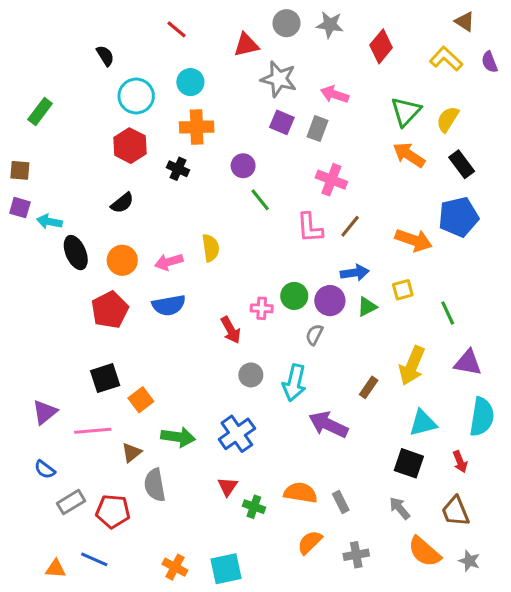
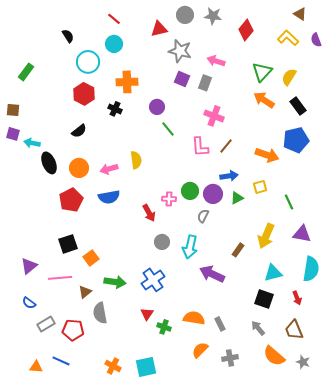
cyan circle: (190, 82) -> (114, 44), moved

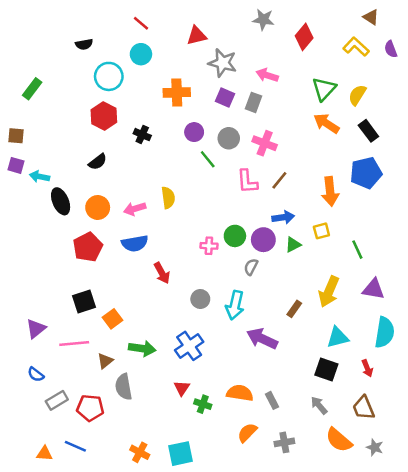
gray circle: (185, 15) -> (229, 138), moved
black semicircle: (68, 36) -> (84, 44), turned 112
orange cross: (127, 82) -> (177, 92), moved
orange arrow: (267, 155) -> (330, 191), turned 65
red arrow: (149, 213) -> (162, 273), moved

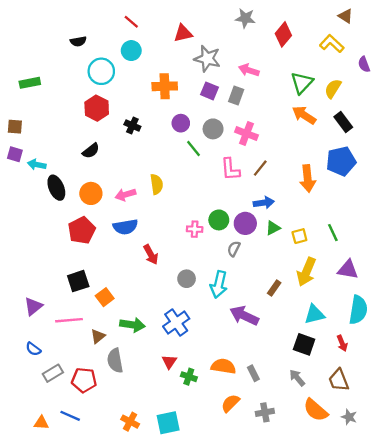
purple semicircle: (391, 49) -> (364, 64), moved
green rectangle: (32, 89) -> (30, 83), turned 42
yellow square: (321, 231) -> (299, 236), moved

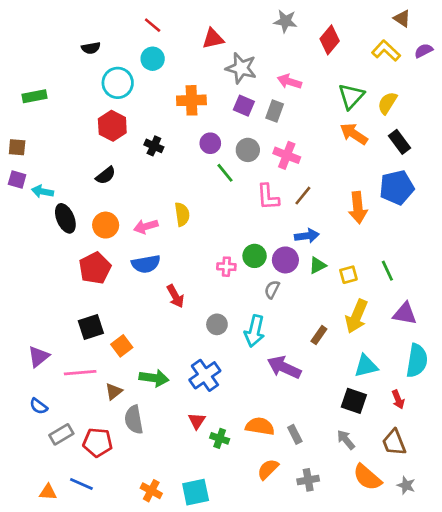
purple semicircle: (364, 64) -> (424, 51), moved, turned 84

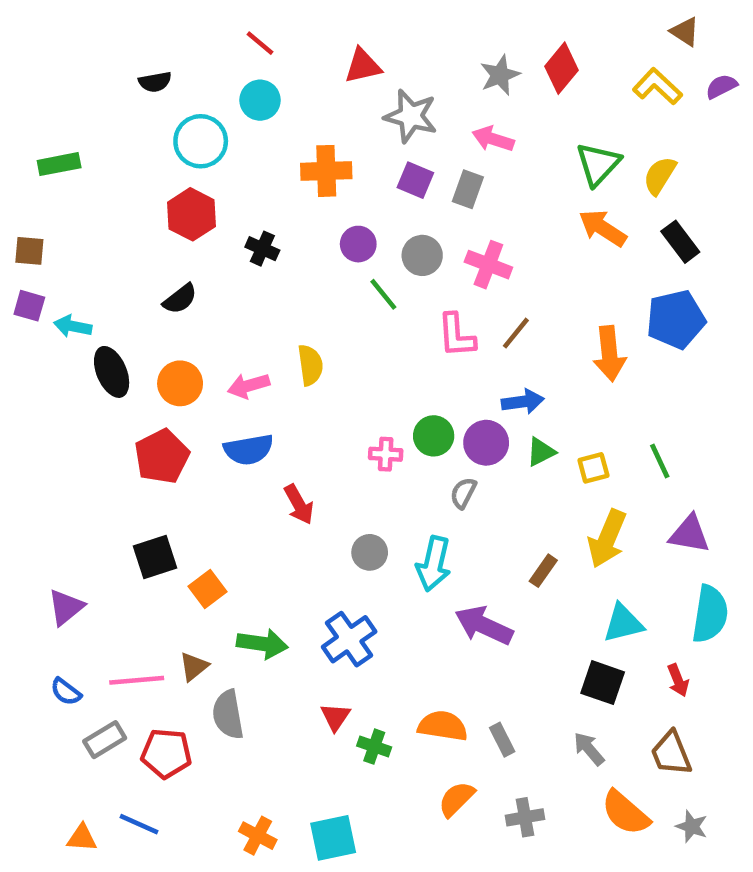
gray star: (285, 21) -> (500, 75), moved, turned -30
pink line: (80, 373) -> (137, 680), moved

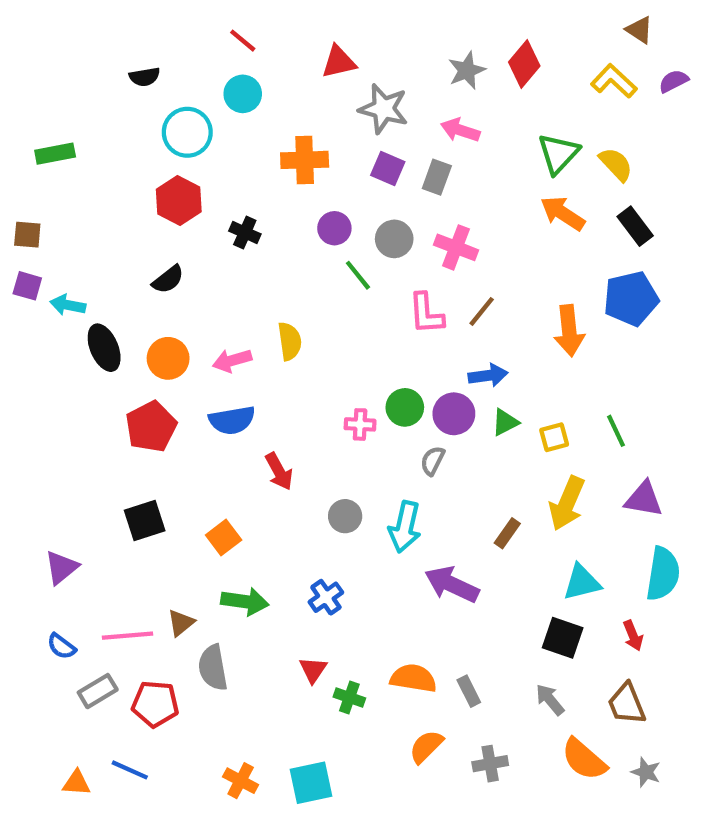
yellow semicircle: (660, 176) -> (616, 164), turned 105
orange square: (207, 589) -> (224, 538), moved
blue cross: (349, 639) -> (326, 597), size x0.7

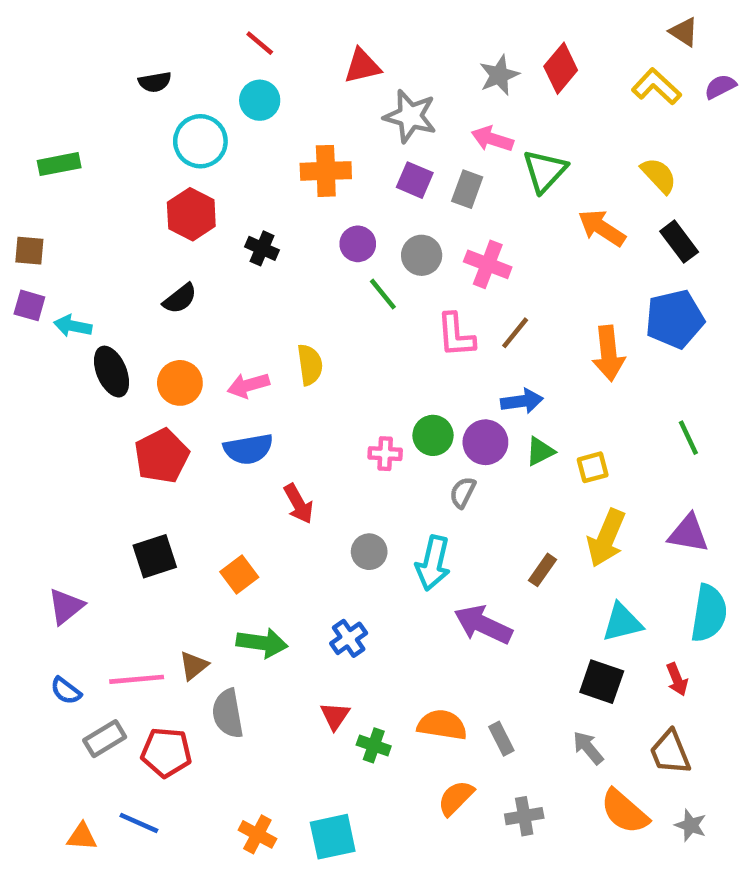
green triangle: (558, 154) -> (545, 171), moved
green line: (616, 431) -> (688, 438), moved

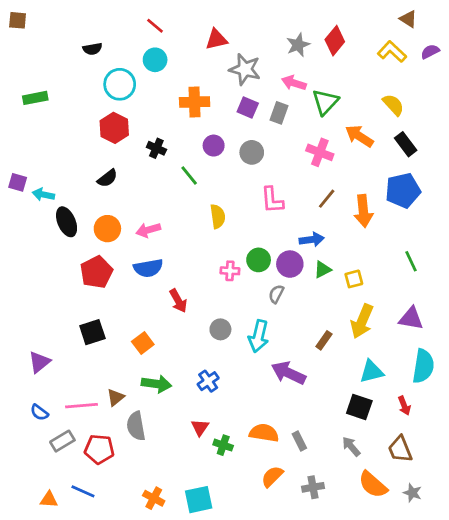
brown square: (29, 251) -> (18, 20), moved
pink cross: (488, 264) -> (320, 152), moved
green line: (383, 294) -> (189, 176), moved
brown line: (515, 333) -> (327, 199), moved
yellow semicircle: (310, 365) -> (218, 216), moved

